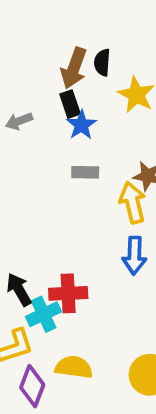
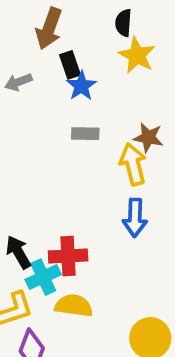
black semicircle: (102, 62) -> (123, 23), moved
brown arrow: (74, 68) -> (49, 29), moved
yellow semicircle: (74, 367) -> (74, 306), moved

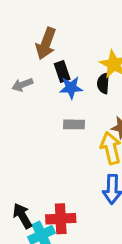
black semicircle: (123, 23) -> (103, 83), moved
blue star: (81, 86) -> (71, 88), turned 30

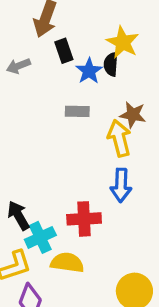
blue star: (71, 88) -> (89, 71), moved, turned -30
red cross: (61, 219) -> (84, 219), moved

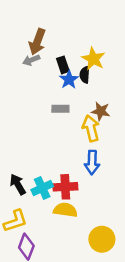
black rectangle: (64, 51) -> (63, 65), moved
gray arrow: (18, 66) -> (31, 60), moved
cyan cross: (40, 237) -> (42, 188), moved
yellow semicircle: (67, 263) -> (65, 210), moved

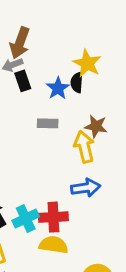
black rectangle: (63, 65) -> (23, 81), moved
blue arrow: (92, 162) -> (86, 188), turned -100

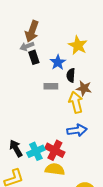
black semicircle: (77, 82) -> (71, 75), moved
red cross: (53, 217) -> (55, 150), turned 30

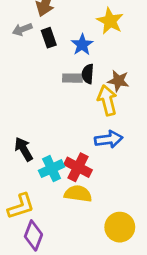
gray arrow: (27, 46) -> (22, 29), moved
black semicircle: (71, 75) -> (88, 74), moved
black arrow: (16, 148) -> (24, 149), moved

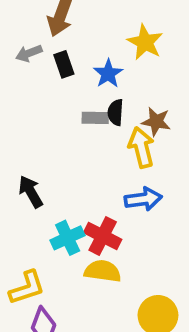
black arrow: (24, 149) -> (31, 192), moved

